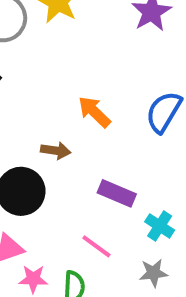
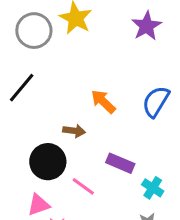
pink line: (96, 246) -> (83, 186), moved

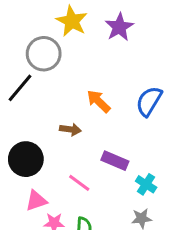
purple star: (147, 26) -> (119, 27), moved
gray circle: (34, 31) -> (44, 54), moved
black circle: (48, 162) -> (26, 159), moved

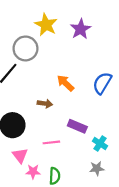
pink line: (79, 183) -> (51, 142), turned -42
pink triangle: (36, 201) -> (20, 155), turned -49

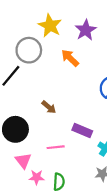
orange arrow: (65, 83) -> (70, 58), moved
brown arrow: (45, 104) -> (49, 107), turned 32

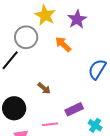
purple rectangle: (82, 130) -> (74, 109), turned -48

